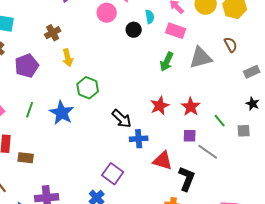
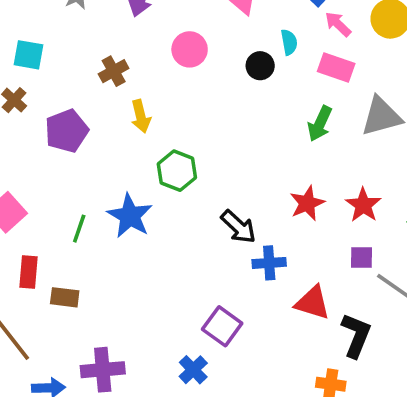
pink circle: (107, 13) -> (190, 49), moved
green line: (30, 110) -> (79, 229), moved

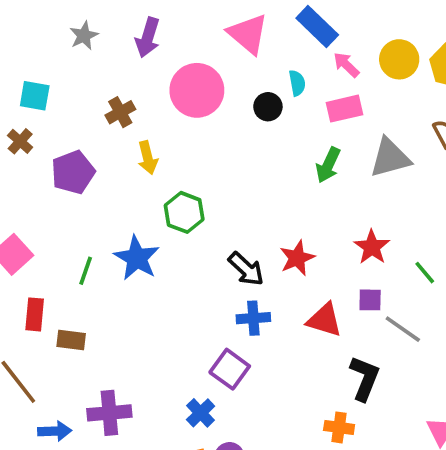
pink circle: (190, 49) -> (197, 90), size x1.5
pink rectangle: (336, 68) -> (345, 109), turned -32
red star: (307, 203) -> (297, 258), moved
blue cross: (269, 263) -> (253, 318), moved
red triangle: (313, 303) -> (324, 320), moved

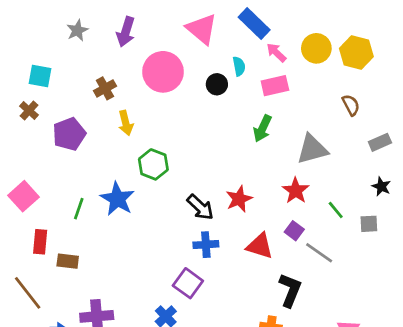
gray triangle: (390, 158) -> (312, 149), moved
purple square: (370, 300) -> (294, 231), turned 36

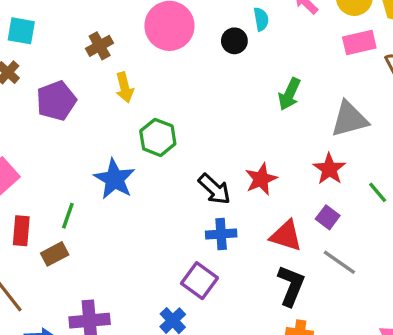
pink rectangle: (275, 86) -> (359, 42), moved
green line: (79, 209) -> (68, 216), moved
gray line: (319, 253) -> (339, 262), moved
brown rectangle: (68, 261) -> (55, 254), turned -35
black L-shape: (290, 290) -> (291, 286), moved

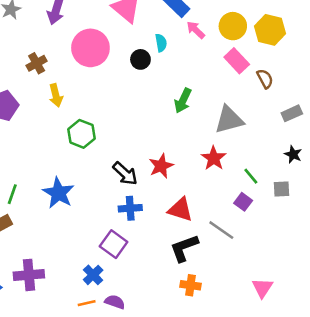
pink rectangle: (359, 42) -> (237, 61), turned 60
blue star: (115, 179) -> (58, 193), moved
purple square: (328, 217) -> (243, 202), moved
black L-shape: (291, 286) -> (184, 248), turned -132

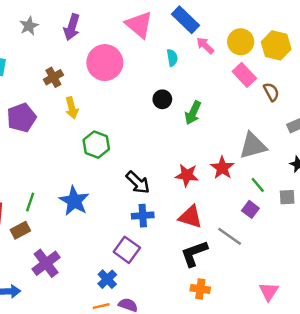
black circle: (140, 59) -> (162, 99), moved
gray triangle: (229, 120) -> (253, 146), moved
red star: (161, 166) -> (187, 175), moved, turned 30
purple cross: (29, 275) -> (46, 263), moved, turned -32

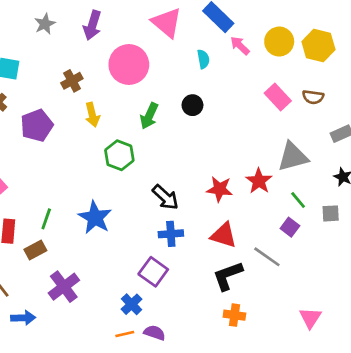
pink rectangle: (244, 75) -> (278, 97), moved
brown semicircle: (271, 92) -> (313, 97), turned 126
green arrow: (193, 113) -> (149, 116), moved

